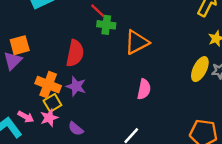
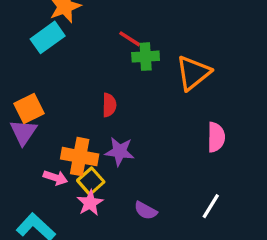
red semicircle: (75, 53) -> (109, 105), size x0.6
pink arrow: (26, 117) -> (55, 178), moved
purple semicircle: (76, 129) -> (146, 211), moved

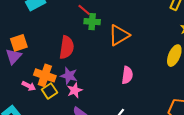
red semicircle: (109, 105) -> (67, 47), size x1.6
pink star: (90, 203) -> (75, 90), moved

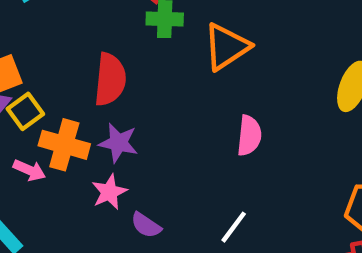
pink star: (75, 90) -> (109, 192), moved
yellow square: (49, 91) -> (25, 111), moved

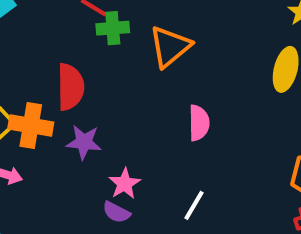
orange cross: (64, 145) -> (31, 125), moved
pink star: (109, 192) -> (125, 184), moved

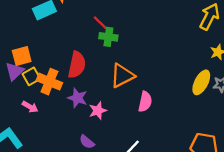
orange triangle: (170, 47) -> (122, 76), moved
pink star: (125, 184) -> (98, 111), moved

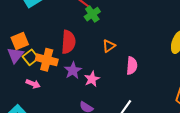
green cross: (108, 37) -> (92, 14), turned -35
orange triangle: (122, 76) -> (109, 46), size x0.6
purple star: (77, 98) -> (73, 70), turned 30

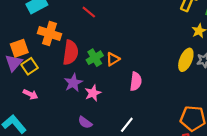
green cross: (92, 14) -> (95, 58), moved
orange cross: (47, 60) -> (49, 34), moved

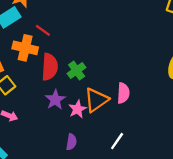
red line: (89, 12) -> (43, 30), moved
orange triangle: (113, 59) -> (96, 100), moved, size x1.6
purple semicircle: (85, 122) -> (71, 142), turned -112

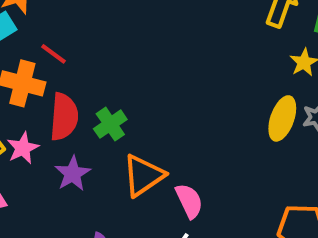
pink semicircle: (123, 93) -> (189, 201), moved, turned -30
pink star: (77, 109) -> (23, 148), moved

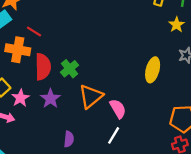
yellow ellipse: (282, 118) -> (153, 70), moved
pink star: (23, 148) -> (20, 98), moved

